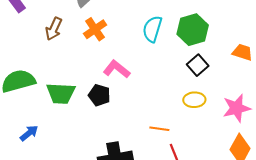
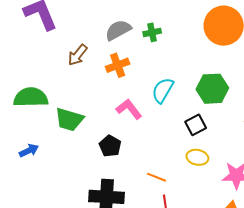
cyan semicircle: (152, 29) -> (163, 90), moved
black square: (198, 65) -> (196, 125), moved
black pentagon: (99, 95) -> (110, 146), moved

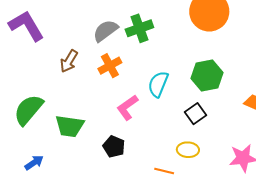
green cross: (152, 32) -> (139, 28), size x1.5
green semicircle: (31, 97) -> (28, 110), turned -40
pink L-shape: (129, 109) -> (127, 107), turned -80
yellow ellipse: (197, 157) -> (188, 150), moved

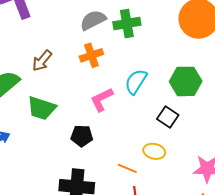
brown arrow: (69, 61) -> (42, 61), moved
black square: (196, 114) -> (168, 117), turned -30
black pentagon: (114, 147) -> (82, 136), turned -30

